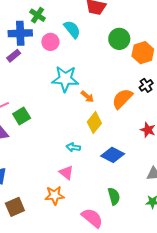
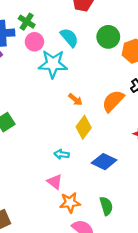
green cross: (37, 15) -> (27, 22), moved
cyan semicircle: (72, 29) -> (69, 38), moved
cyan star: (65, 79) -> (53, 64), moved
orange star: (55, 195) -> (70, 203), moved

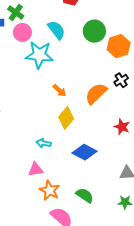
pink triangle: (55, 182) -> (36, 169), turned -49
orange star: (70, 203) -> (50, 190), turned 30
green semicircle: (106, 206) -> (85, 195), turned -42

